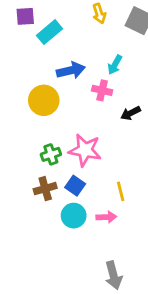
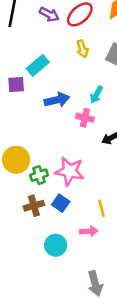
purple square: (25, 16) -> (16, 85), moved
yellow circle: (44, 100) -> (16, 160), moved
cyan circle: (74, 216) -> (56, 245), moved

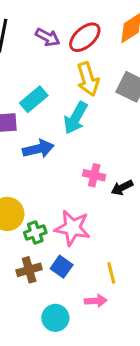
yellow arrow: (82, 49) -> (88, 79), size x1.5
cyan arrow: (96, 95) -> (76, 118), moved, size x1.5
blue arrow: (57, 100) -> (38, 149), moved
pink cross: (85, 118) -> (94, 175), moved

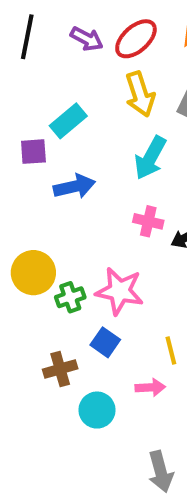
cyan arrow: (76, 118) -> (150, 158), moved
brown cross: (29, 270) -> (60, 369), moved

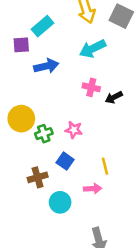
cyan arrow: (150, 158) -> (93, 49), turned 35
pink star: (120, 291) -> (74, 130), size x0.6

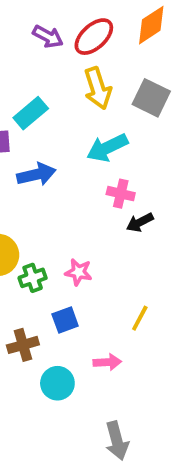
pink cross: (91, 87) -> (121, 194), moved
blue square: (65, 161) -> (65, 320), turned 35
yellow line: (105, 166) -> (140, 318), moved, turned 42

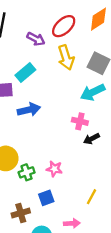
purple arrow: (48, 37) -> (36, 39), moved
cyan arrow: (107, 148) -> (93, 92), moved

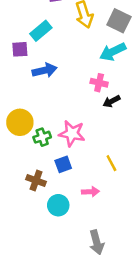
pink star: (54, 169) -> (72, 133), size x1.5
yellow line: (92, 197) -> (111, 163), turned -56
brown cross: (21, 213) -> (36, 180), turned 36

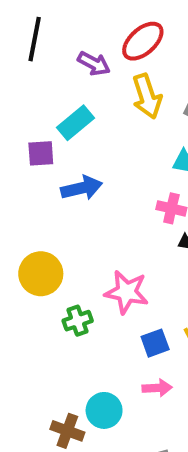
green cross: (42, 137) -> (78, 321), moved
blue square: (63, 164) -> (155, 343), moved
brown cross: (36, 180) -> (67, 431), moved

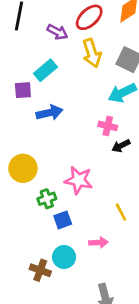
blue square: (155, 343) -> (63, 220), moved

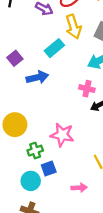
cyan rectangle: (45, 70) -> (54, 48), moved
purple square: (23, 90) -> (15, 58), turned -35
cyan circle: (64, 257) -> (31, 181), moved

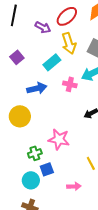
purple square: (15, 58) -> (17, 57), moved
pink cross: (87, 89) -> (70, 84), moved
yellow circle: (15, 125) -> (20, 116), moved

